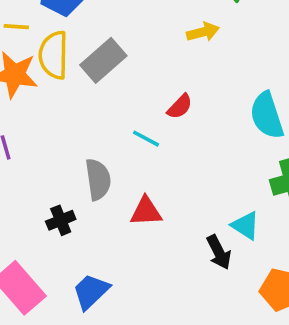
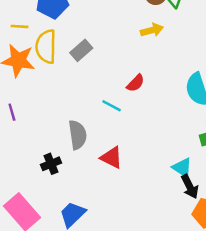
gray rectangle: (103, 60) -> (81, 50), size x0.7
red triangle: (146, 211) -> (112, 158), turned 30
black arrow: (219, 252) -> (190, 187), moved

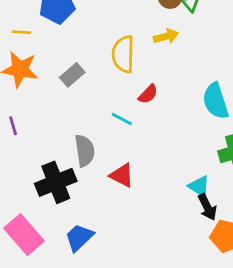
yellow semicircle: (46, 47) -> (123, 54), moved
gray rectangle: (81, 50) -> (72, 75), moved
black cross: (51, 164) -> (56, 182), size x1.8

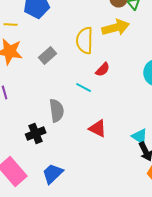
yellow arrow: (166, 36) -> (116, 28), size x1.5
red triangle: (122, 175) -> (98, 128), moved
black cross: (56, 182) -> (36, 134), size x0.7

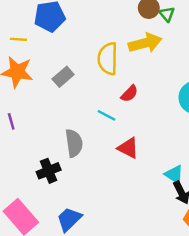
red triangle: (98, 128) -> (128, 148), moved

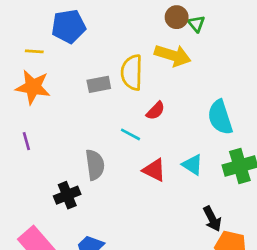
yellow arrow: (145, 43) -> (173, 55), turned 32
gray rectangle: (63, 77) -> (99, 84), moved, turned 30
cyan triangle: (174, 174) -> (192, 165), moved

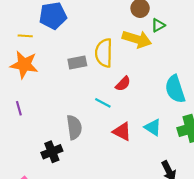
green triangle: (196, 24) -> (158, 25), moved, turned 40

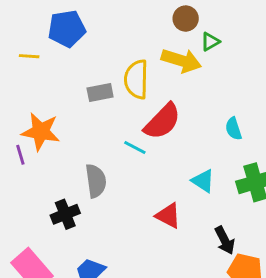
orange star: (24, 65) -> (41, 132), moved
red semicircle: (123, 84) -> (162, 121), size x1.8
cyan semicircle: (175, 89) -> (233, 129), size x0.6
red triangle: (122, 132) -> (168, 216), moved

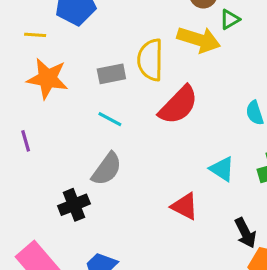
orange star: (41, 132) -> (47, 79), moved
cyan line: (135, 148) -> (110, 119), moved
gray semicircle: (96, 181) -> (107, 169), turned 44

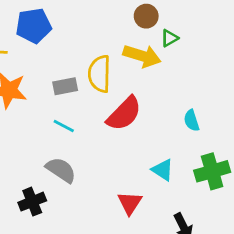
gray semicircle: (107, 169) -> (61, 170), turned -92
red triangle: (185, 206) -> (130, 203), turned 36

